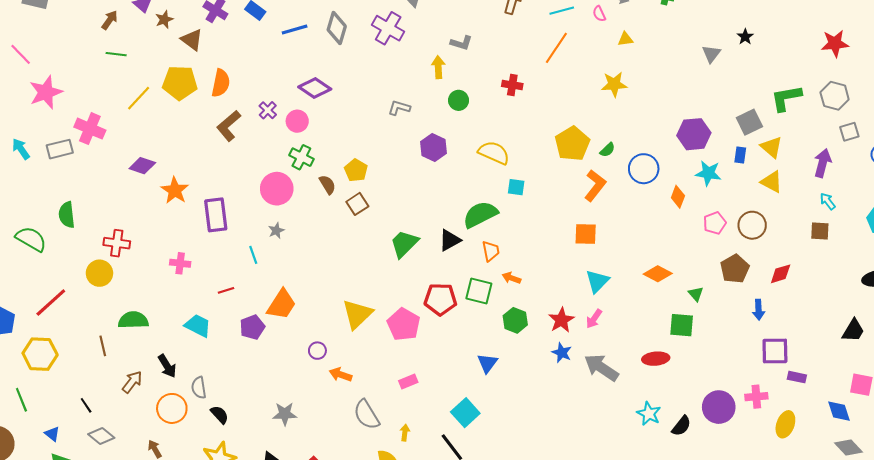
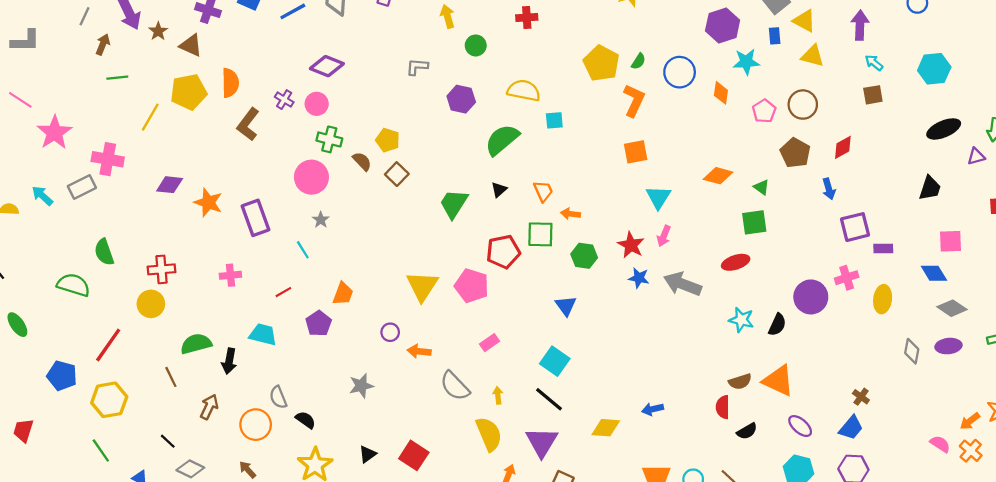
green semicircle: (480, 214) -> (502, 140), moved
black triangle: (450, 240) -> (499, 190), size x0.7
orange trapezoid: (281, 304) -> (343, 294), size x0.7
black arrow: (167, 366) -> (229, 361), moved, turned 55
gray star: (285, 414) -> (361, 386), moved

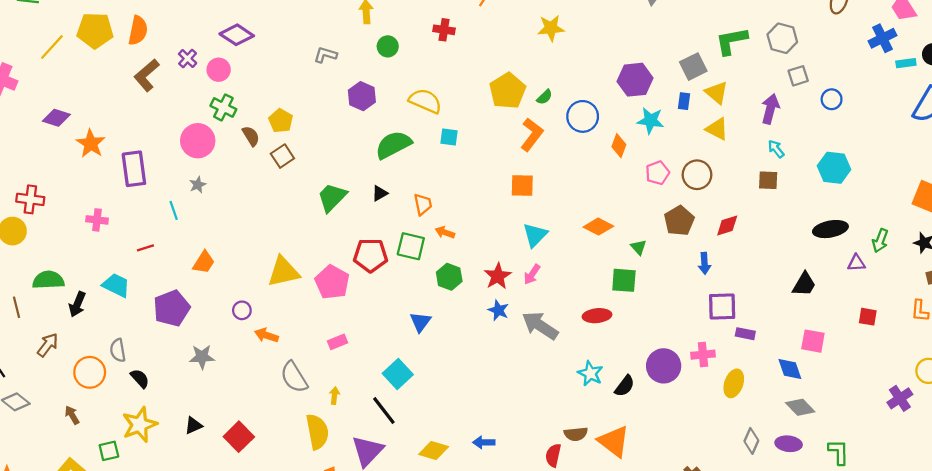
yellow triangle: (422, 286) -> (283, 272), turned 32
purple pentagon: (319, 323) -> (172, 308), moved, size x1.4

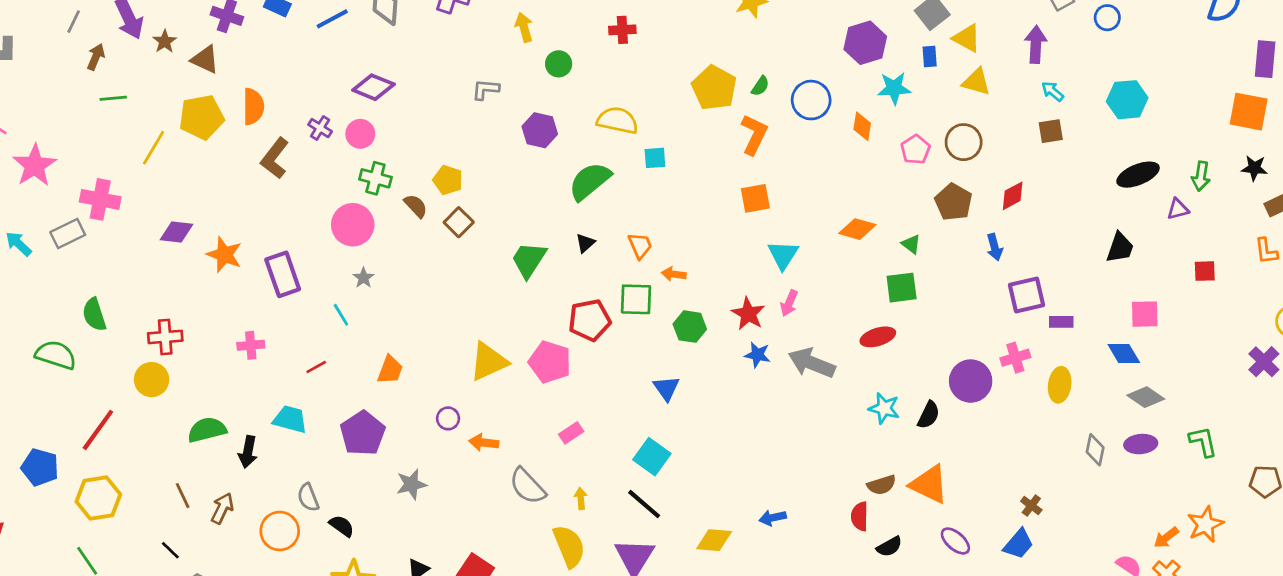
brown line: (17, 307) -> (183, 496), moved

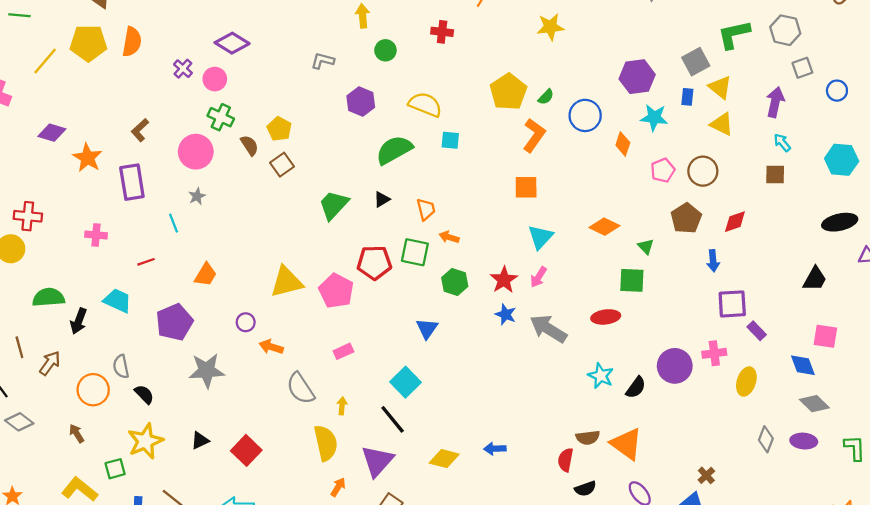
brown L-shape: (275, 158) -> (140, 130), moved, size x0.7
purple rectangle: (1061, 322) -> (757, 331), turned 36
gray star: (411, 484) -> (207, 371), size x1.4

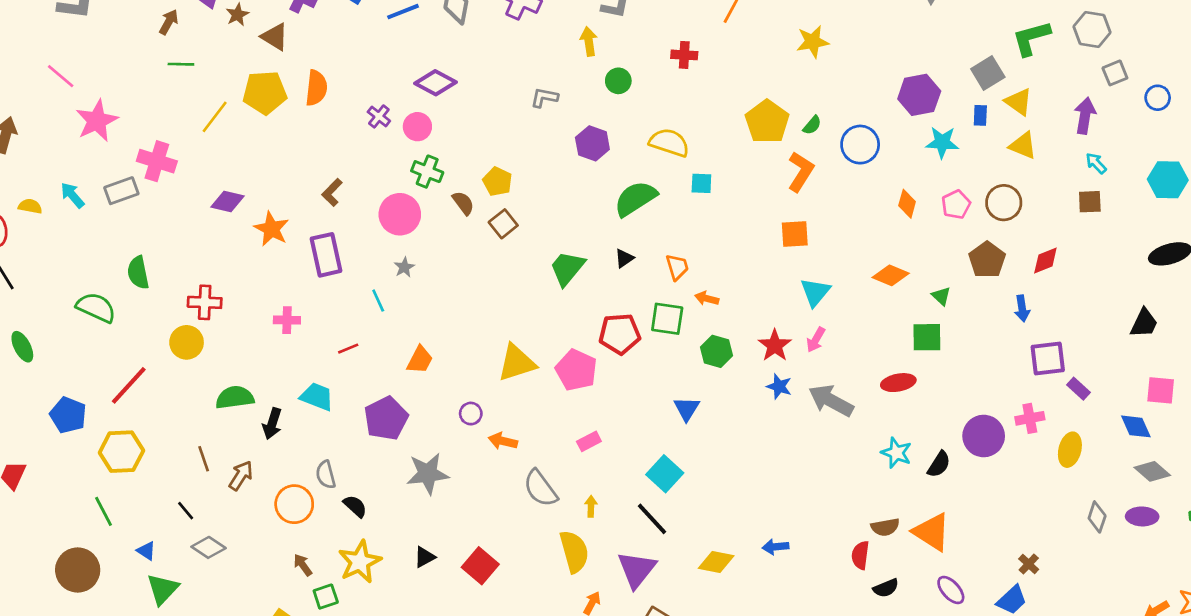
orange diamond: (623, 144) -> (907, 204), moved
brown arrow: (77, 433) -> (303, 565), moved

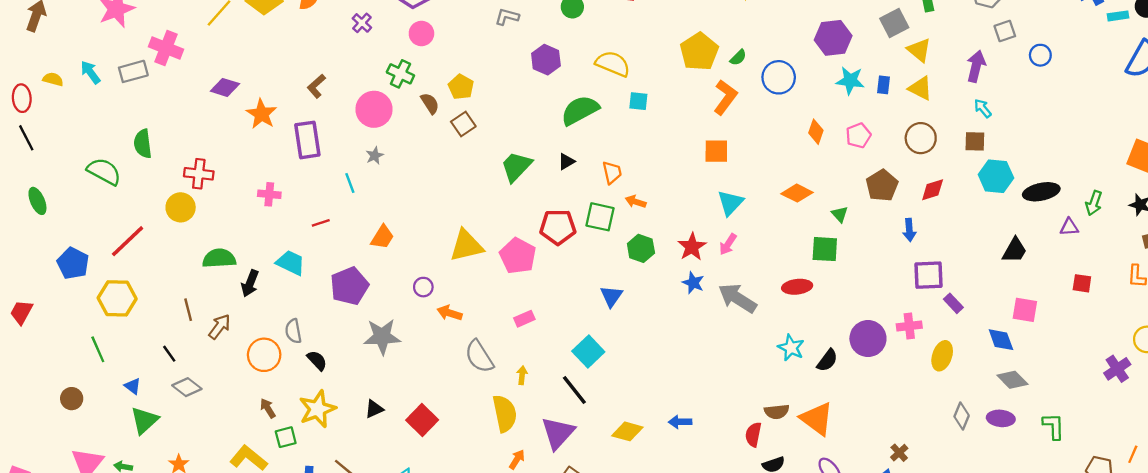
blue rectangle: (980, 115) -> (883, 85), moved
pink circle: (417, 127) -> (421, 33), moved
cyan hexagon: (1168, 180) -> (996, 176), moved
brown circle: (1004, 203) -> (921, 138), moved
brown circle: (78, 570) -> (72, 399), size x0.6

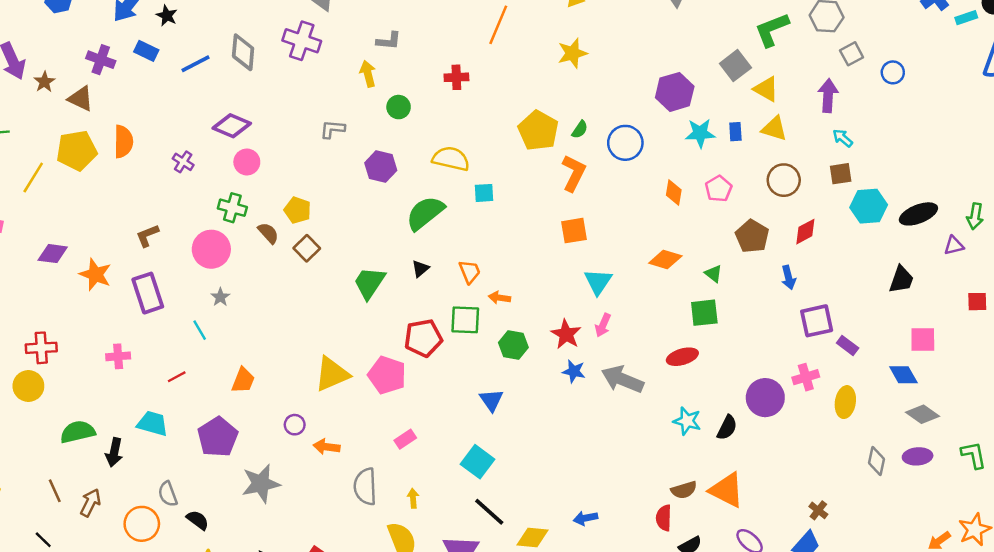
brown L-shape: (316, 86) -> (147, 236), turned 30
gray semicircle: (479, 356) -> (365, 487), turned 40
black line: (574, 390) -> (489, 512), moved

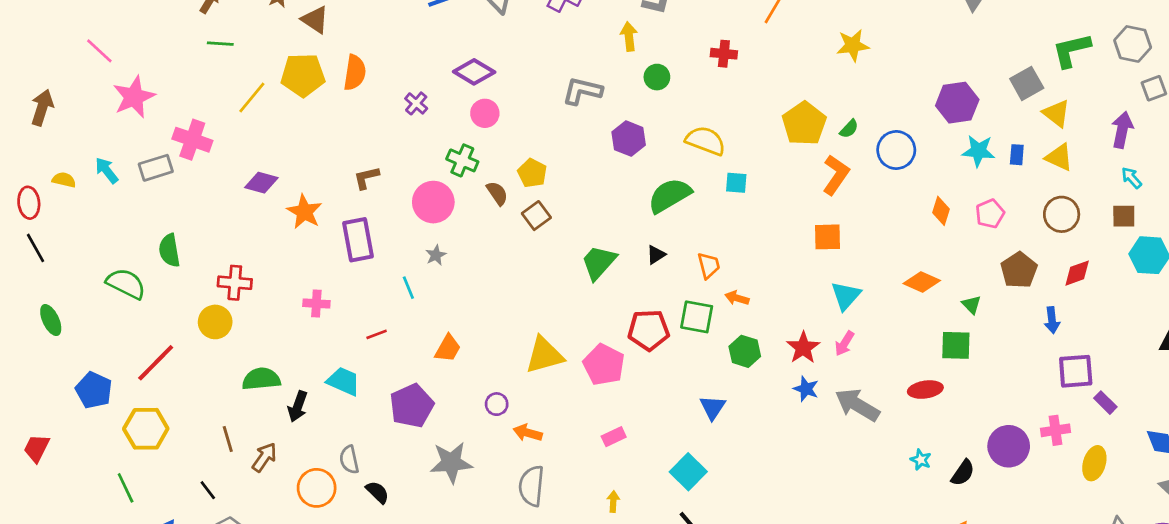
gray L-shape: (332, 129) -> (582, 91), size x1.4
cyan star: (687, 421) -> (921, 460), size x0.7
gray semicircle: (365, 487) -> (531, 486), moved

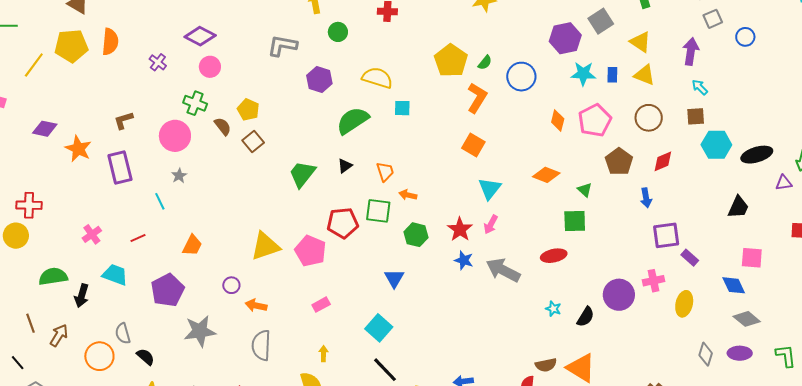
gray square: (1027, 83) -> (601, 21), moved
pink pentagon: (990, 214) -> (595, 120), size x1.5
orange square: (828, 237) -> (473, 145), turned 35
pink cross: (316, 304) -> (92, 234), moved, turned -36

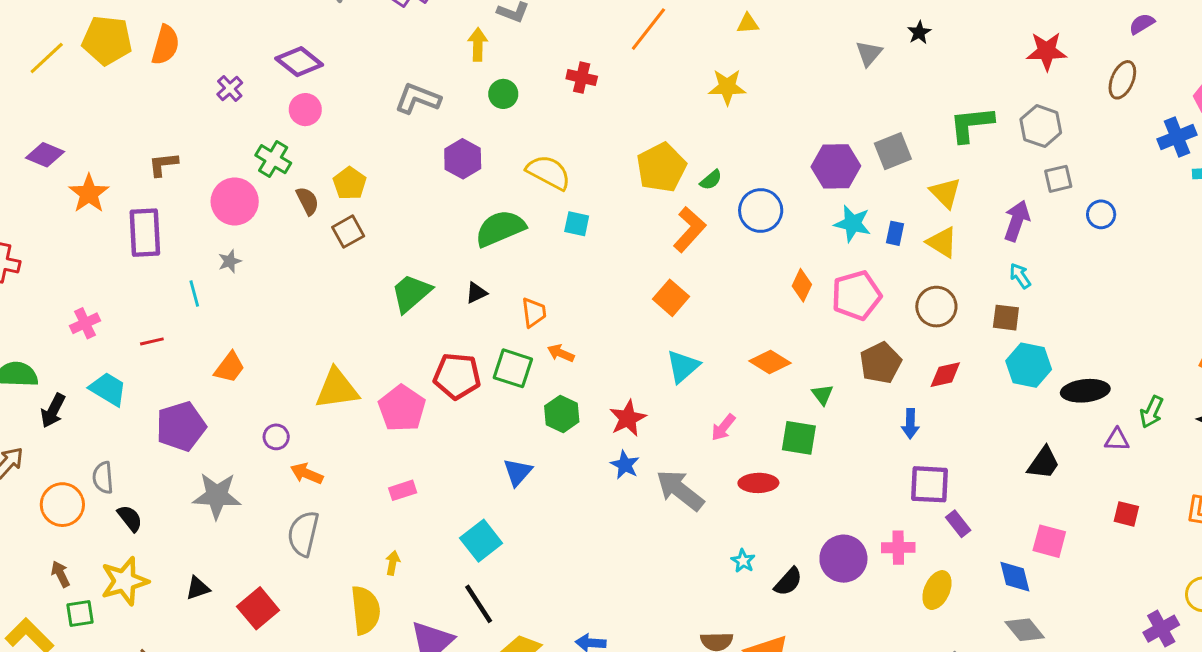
pink arrow: (491, 225) -> (723, 427), moved

